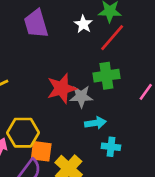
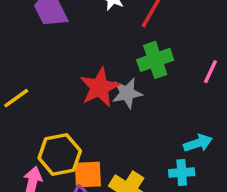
cyan arrow: (95, 123) -> (198, 143), moved
cyan cross: (111, 147) -> (182, 173), moved

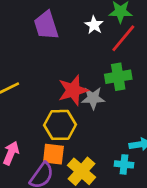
yellow hexagon: (60, 155) -> (60, 125), moved

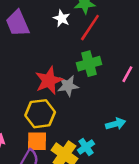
cyan cross: (124, 164) -> (86, 147), moved, turned -35

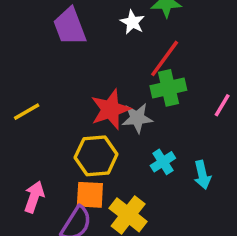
red line: (90, 28) -> (165, 58), moved
cyan arrow: (116, 124) -> (202, 175), turned 90
cyan cross: (86, 147) -> (163, 162), moved

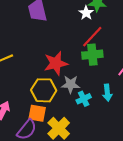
white star: (132, 22) -> (86, 13), moved
gray star: (137, 118) -> (71, 84), moved
cyan arrow: (202, 175) -> (107, 93), moved

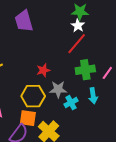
white star: (86, 13) -> (78, 26), moved
green cross: (92, 55) -> (85, 70), moved
red star: (56, 63) -> (43, 70), size x0.6

